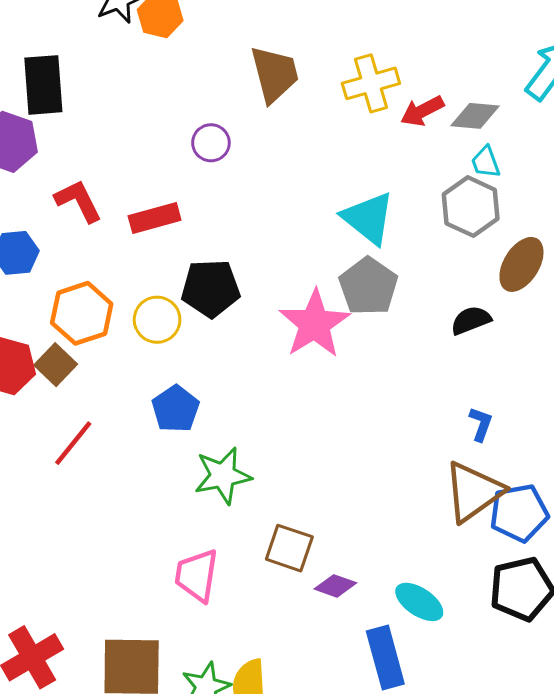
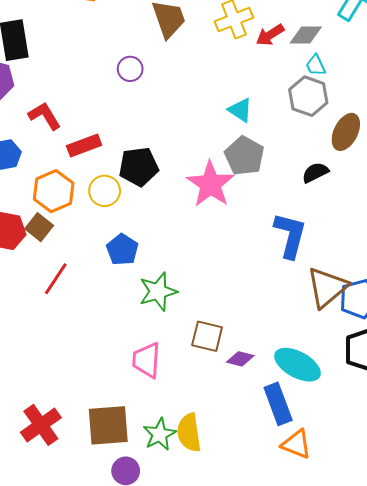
red rectangle: (155, 218) -> (84, 145), moved
cyan triangle: (368, 218) -> (240, 110), size x0.7
blue L-shape: (481, 424) -> (290, 235), moved, size x2.0
cyan ellipse: (419, 602) -> (297, 365), size x1.4

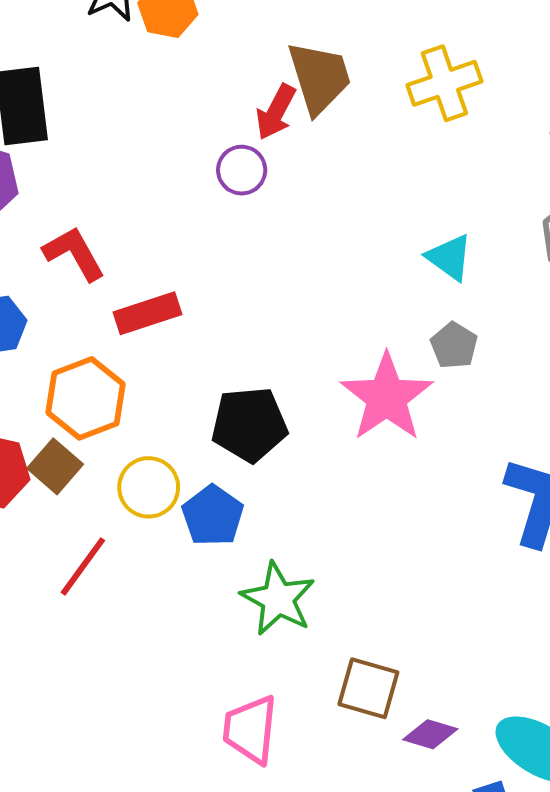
red arrow: (270, 35) -> (276, 112), moved, turned -32
gray pentagon: (244, 156) -> (454, 345), size x0.6
black pentagon: (139, 167) -> (249, 424), moved
yellow circle: (105, 191) -> (149, 487), moved
green star: (158, 292) -> (278, 599), turned -30

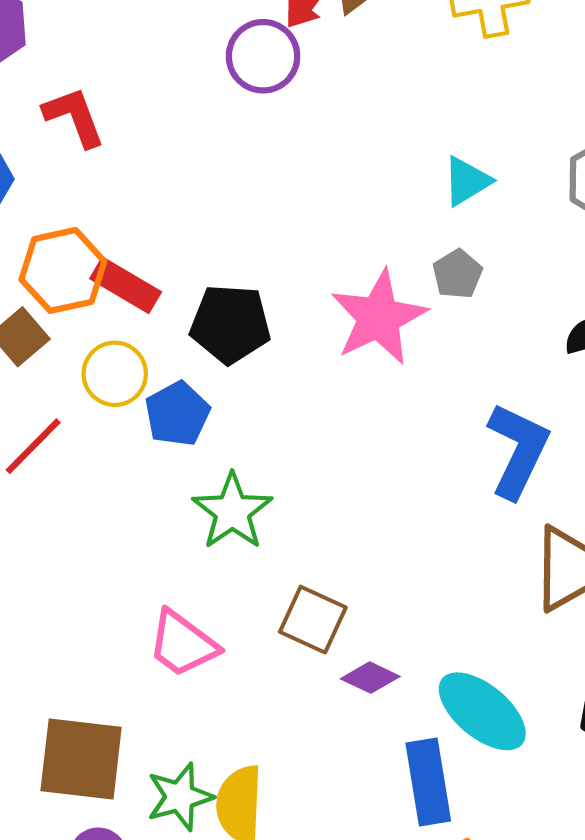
purple circle: (242, 170) -> (263, 56), size x1.4
cyan triangle: (449, 257) -> (467, 181), turned 44
red rectangle: (147, 313) -> (126, 285), moved, turned 40
pink trapezoid: (250, 729) -> (183, 644), turned -68

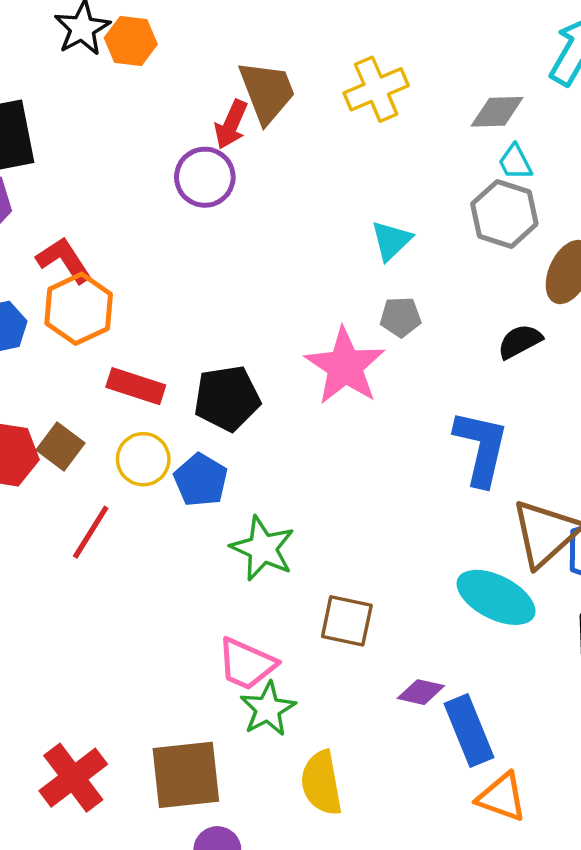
orange hexagon: (63, 270) -> (79, 309), moved
gray pentagon: (457, 274) -> (400, 317), turned -30
purple diamond: (370, 678) -> (421, 692), moved
cyan ellipse: (482, 711) -> (496, 597), moved
green star: (180, 797) -> (268, 709), moved

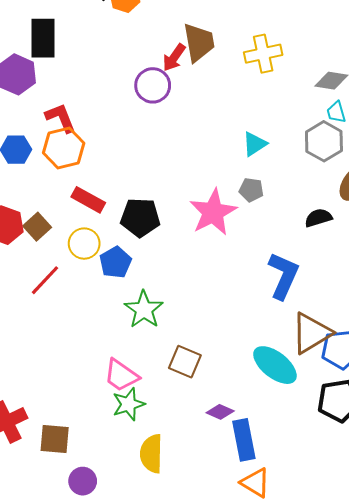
brown square: (186, 775) -> (55, 439), moved, size x0.7

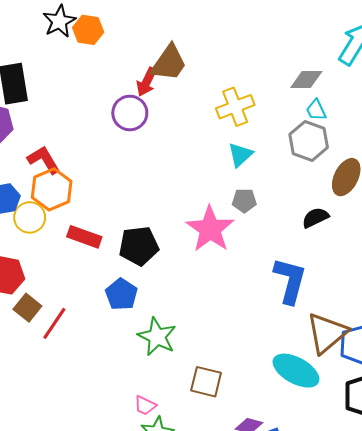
brown trapezoid: (199, 42) -> (169, 63), turned 54
yellow cross: (263, 54) -> (235, 107), moved
brown square: (37, 227) -> (27, 308), moved
yellow circle: (84, 244) -> (30, 217), moved
pink trapezoid: (121, 375) -> (145, 405), size x0.6

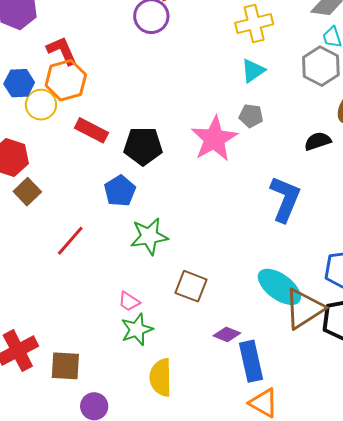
red line: (54, 323) -> (70, 241), moved
brown triangle: (327, 333) -> (304, 309), moved
green star: (157, 337) -> (149, 236), turned 30

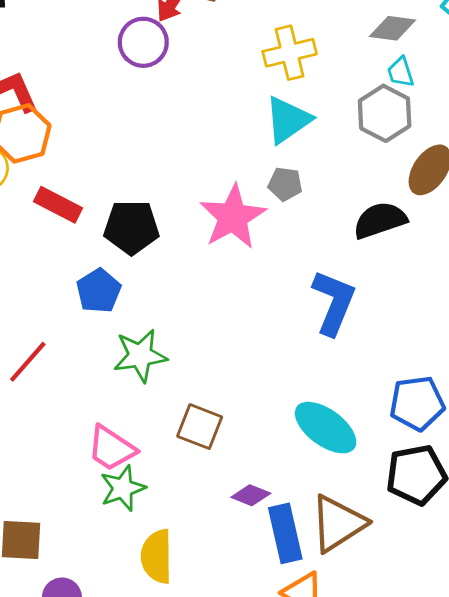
cyan triangle: (253, 71) -> (288, 120), size x1.4
black semicircle: (318, 141) -> (380, 220), size x1.4
pink trapezoid: (129, 301) -> (111, 448), size x1.6
brown triangle: (304, 309) -> (338, 523), moved

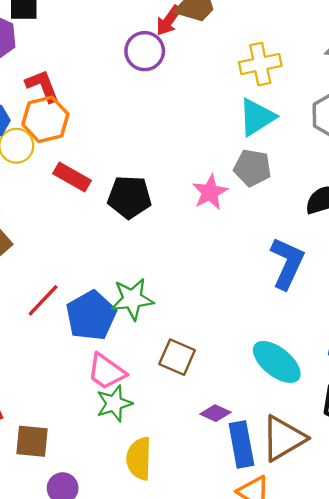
gray pentagon: (285, 184) -> (252, 168), size x1.4
pink star: (233, 217) -> (210, 192), size x0.7
blue pentagon: (99, 291) -> (91, 316), moved, size x1.4

